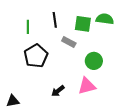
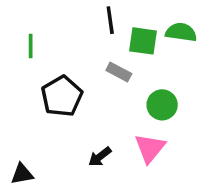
black line: (55, 20) -> (110, 20), moved
green line: (28, 27) -> (31, 46), moved
pink triangle: (87, 86) -> (150, 148), turned -36

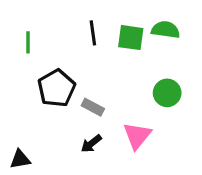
black line: (110, 20) -> (93, 33), moved
gray rectangle: (119, 72) -> (93, 107), moved
green circle: (162, 105) -> (167, 93), moved

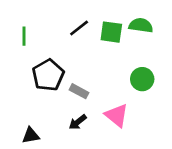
black line: (93, 33) -> (79, 28), turned 60
pink triangle: (137, 136) -> (117, 115), turned -30
black triangle: (20, 159) -> (31, 136), moved

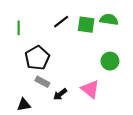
gray rectangle: (79, 91) -> (42, 82), moved

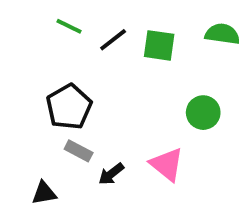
green semicircle: (109, 20) -> (222, 34), moved
green line: (19, 28) -> (69, 26), moved, turned -64

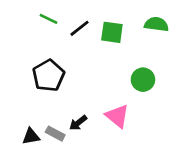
gray rectangle: (79, 151) -> (55, 134), moved

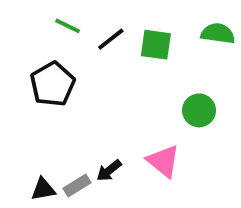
black pentagon: (48, 76) -> (53, 84), moved
gray rectangle: (55, 134) -> (77, 186), turned -60

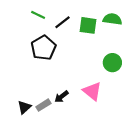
green semicircle: (218, 33) -> (112, 19), moved
black pentagon: (53, 84) -> (43, 48), moved
black triangle: (43, 189) -> (24, 107), turned -32

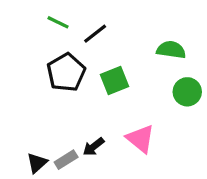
green semicircle: (112, 19) -> (171, 50), moved
green square: (88, 25) -> (115, 80), moved, turned -30
green circle: (112, 63) -> (187, 92), moved

